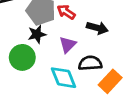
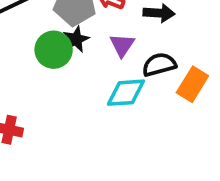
green circle: (22, 57) -> (54, 50), moved
cyan diamond: (64, 78) -> (126, 93), turned -60

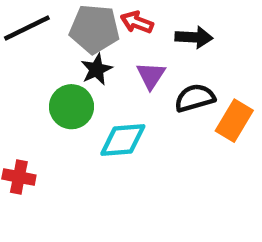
green circle: (54, 50) -> (71, 107), moved
cyan diamond: (126, 93) -> (123, 140), moved

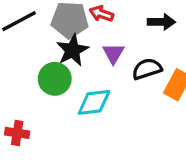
black arrow: (194, 37) -> (161, 22), moved
black star: (97, 69) -> (72, 50), size x1.4

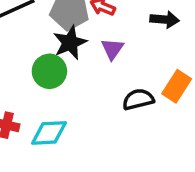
black semicircle: (147, 69) -> (138, 99), moved
cyan diamond: (94, 102) -> (49, 133), moved

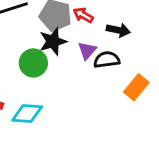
black arrow: (165, 20) -> (118, 30), moved
black semicircle: (138, 99) -> (107, 60), moved

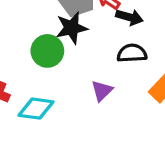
black arrow: (118, 30) -> (129, 17), moved
purple triangle: (87, 51) -> (102, 91), moved

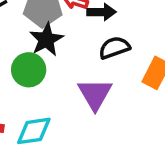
purple triangle: (102, 91) -> (95, 94), size x1.5

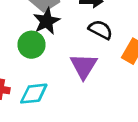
black semicircle: (114, 48) -> (101, 30), turned 45

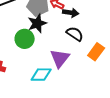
cyan diamond: (34, 94) -> (41, 75), moved

